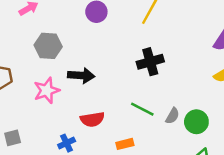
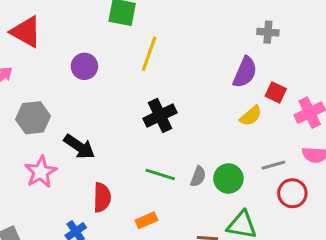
black arrow: (81, 76) -> (79, 147), turned 40
red semicircle: (92, 119) -> (102, 197), turned -70

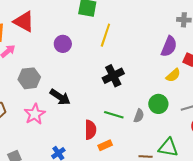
green circle: (228, 179) -> (158, 104), moved
red semicircle: (102, 197) -> (90, 130), moved

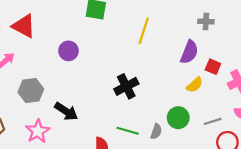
yellow line: (105, 35) -> (144, 31), moved

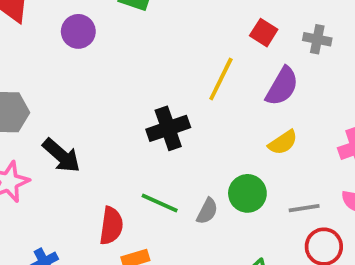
yellow line: (144, 31) -> (221, 79), moved
purple circle: (68, 51) -> (78, 31), moved
red square: (213, 67) -> (264, 33), moved

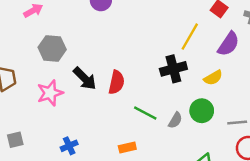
black cross: (168, 128) -> (173, 69), moved
yellow semicircle: (283, 142) -> (213, 78), moved
red semicircle: (111, 226) -> (117, 82), moved

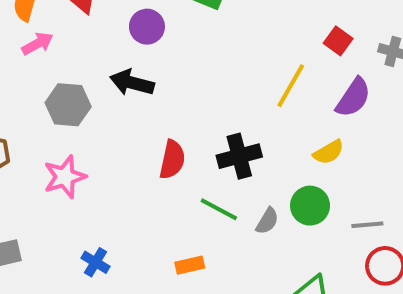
black cross: (173, 69) -> (239, 156), moved
black arrow: (85, 79) -> (132, 83), moved, turned 150
blue cross: (69, 146) -> (96, 262), turned -35

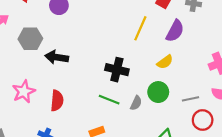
black arrow: (132, 83) -> (57, 57), moved
gray hexagon: (68, 105) -> (30, 39), moved
black cross: (239, 156) -> (117, 70), turned 35
red semicircle: (172, 160) -> (57, 101), moved

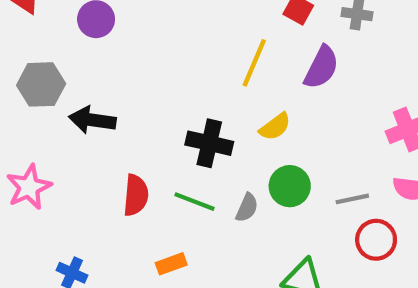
yellow semicircle: (165, 62) -> (275, 127), moved
red semicircle: (57, 101) -> (136, 195), moved

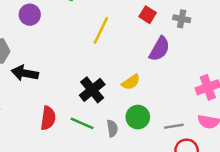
yellow line: (254, 63) -> (101, 30), moved
black cross: (209, 143) -> (92, 90), turned 35
gray semicircle: (247, 208) -> (112, 128), turned -35

